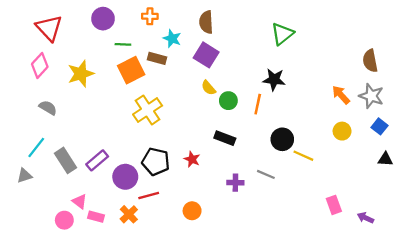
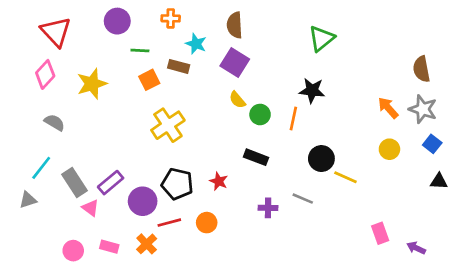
orange square: (131, 70) -> (149, 80), size x0.7
pink triangle: (80, 201) -> (91, 208), moved
orange circle: (192, 211) -> (207, 223), moved

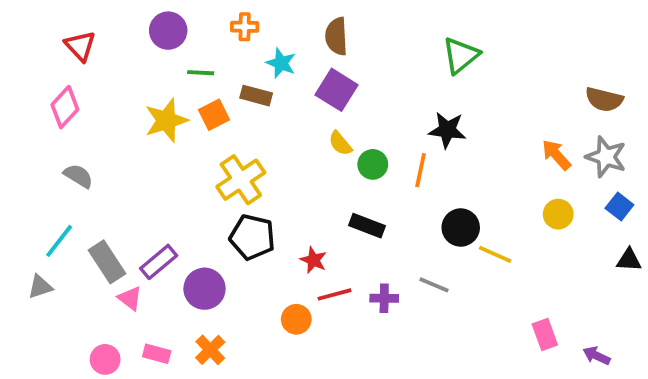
red triangle: (56, 32) -> (80, 46), size x0.7
brown semicircle: (421, 69) -> (604, 99), turned -65
yellow star: (92, 84) -> (166, 120), moved
black pentagon: (177, 184) -> (252, 237), moved
red line: (169, 223) -> (335, 294), moved

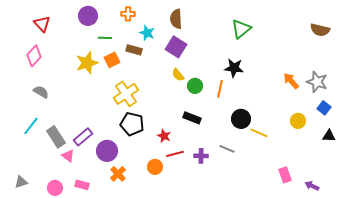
brown semicircle: (604, 99) -> (320, 30), moved
yellow circle: (558, 214) -> (298, 121), moved
gray triangle: (40, 287) -> (21, 182), moved
orange cross: (210, 350) -> (118, 174), moved

